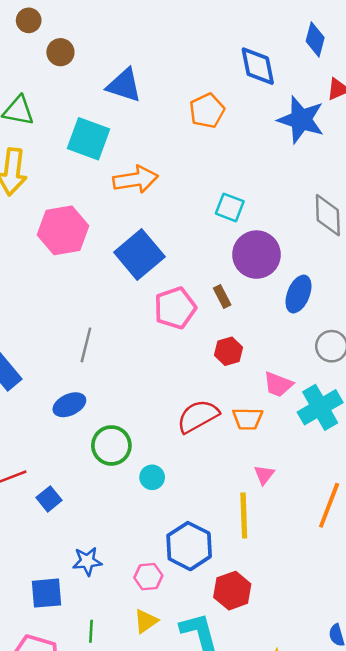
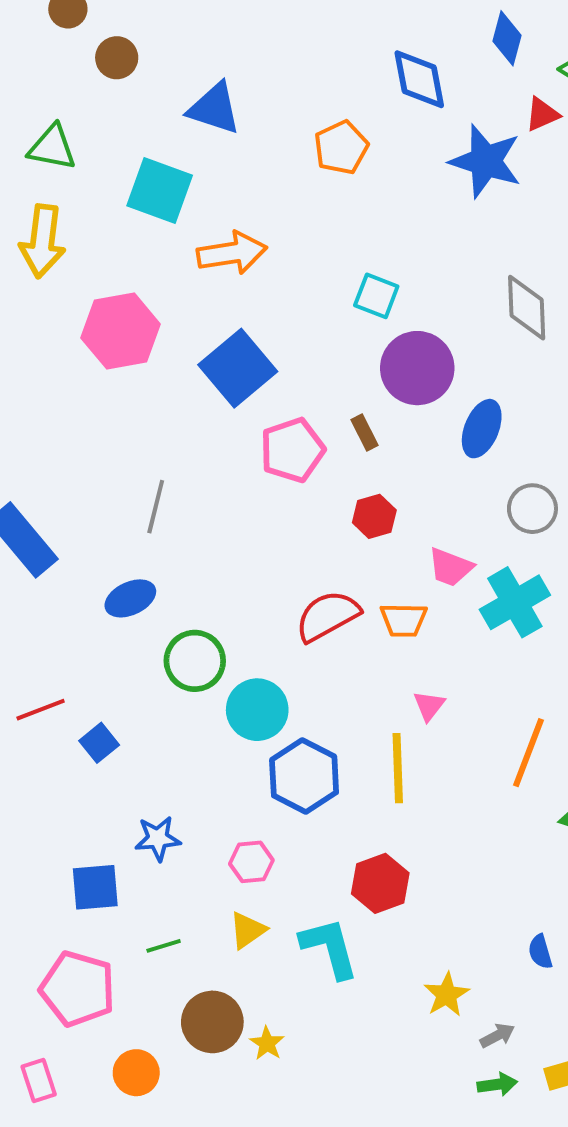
cyan circle: (152, 477) -> (257, 710), size x1.6
blue hexagon: (189, 546) -> (304, 776), moved
green line: (91, 631) -> (164, 946), turned 70

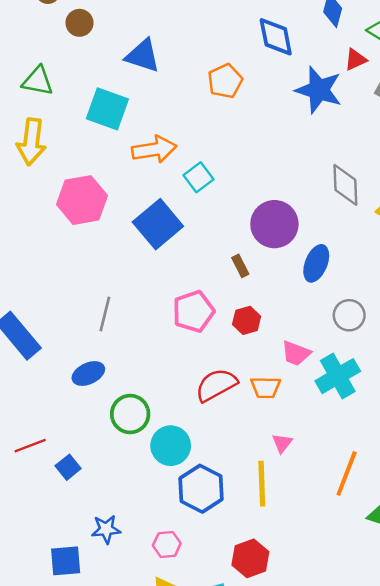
cyan square: (376, 296) -> (198, 177), moved, turned 32
pink pentagon: (292, 450) -> (193, 311), moved

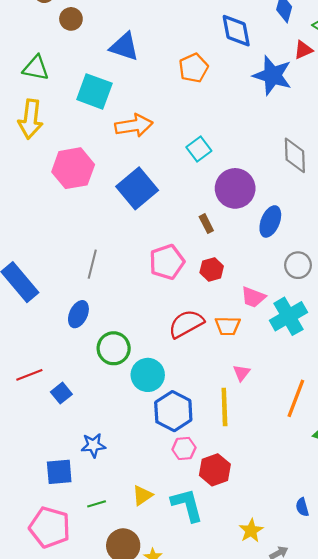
cyan square: (198, 177) -> (199, 149), moved
blue ellipse: (88, 374) -> (78, 314), turned -40
pink hexagon: (167, 544) -> (184, 448), moved

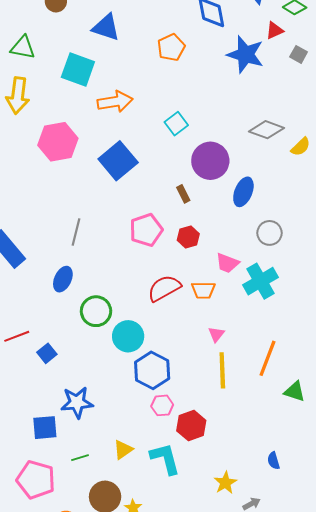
gray diamond: (295, 155) -> (266, 130), turned -68
yellow line: (224, 407) -> (222, 370), moved
blue star: (93, 445) -> (77, 402), size x1.4

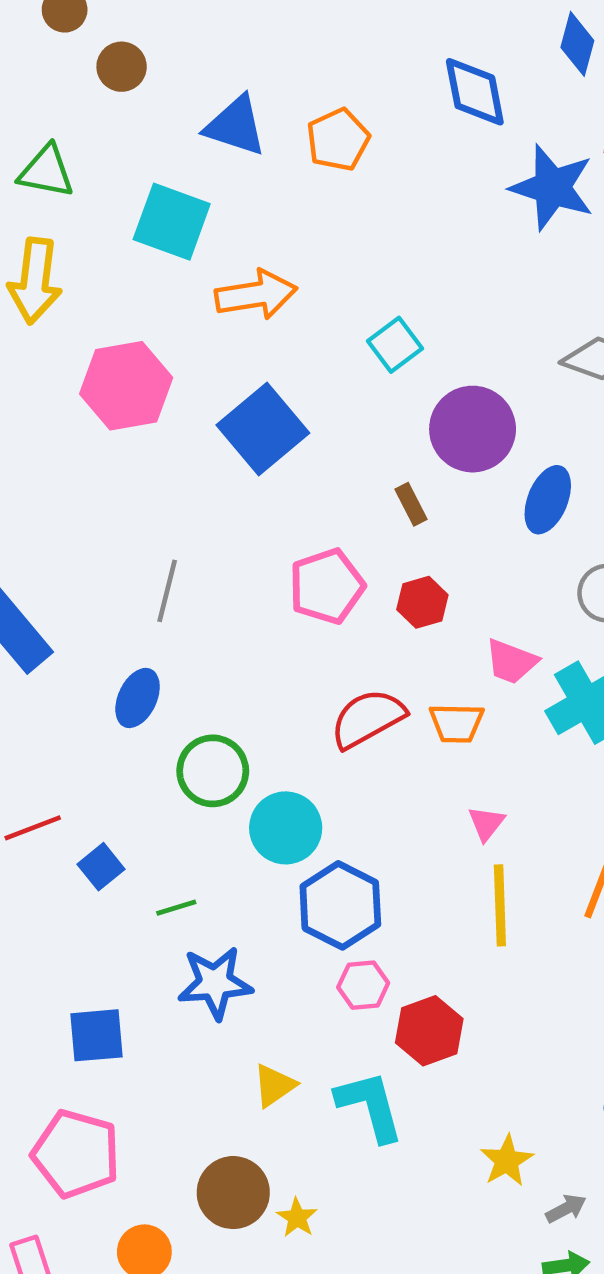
orange pentagon: (171, 47) -> (338, 140), moved
blue star: (77, 402) -> (215, 983), moved
green line: (80, 458) -> (176, 908), moved

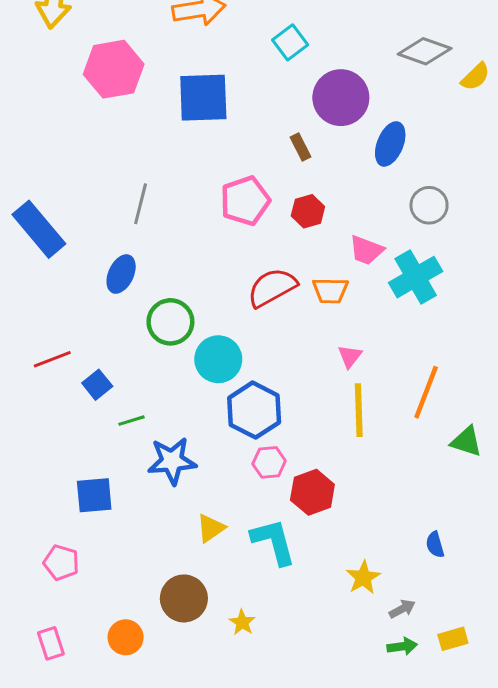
blue square: (263, 429) -> (203, 98), turned 38
green line: (176, 908) -> (132, 421), moved
pink pentagon: (76, 1154) -> (61, 563), moved, size x0.6
yellow star: (297, 1218) -> (242, 622), moved

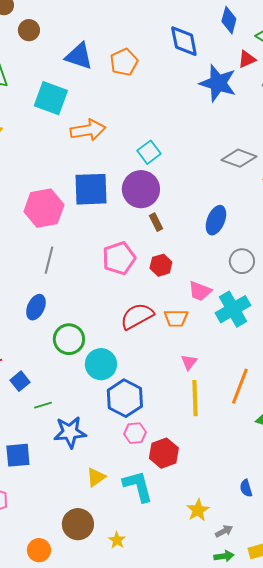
pink hexagon: (114, 69) -> (44, 208), moved
purple circle: (341, 98) -> (141, 189), moved

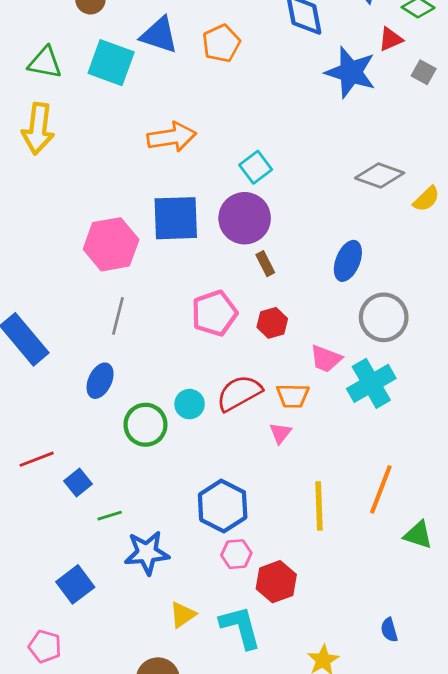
cyan square: (51, 98) -> (111, 63), moved
gray circle: (242, 261) -> (384, 317), size x1.4
pink triangle: (189, 362) -> (280, 433), moved
cyan circle: (101, 364) -> (190, 404), moved, size x0.7
blue square: (18, 455) -> (75, 584), turned -32

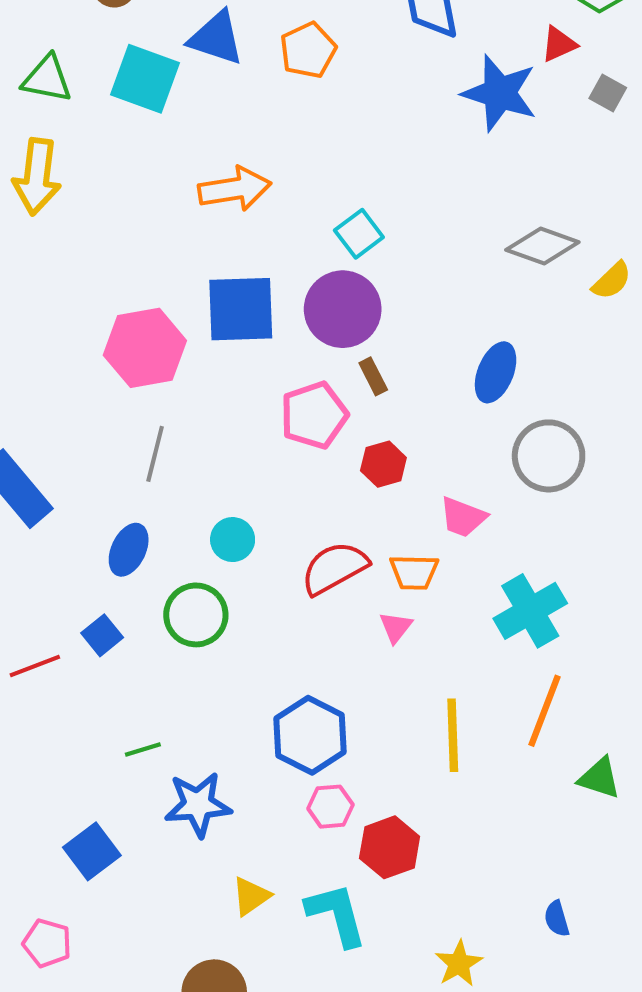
pink pentagon: (214, 313) -> (314, 415), moved
cyan cross: (371, 383) -> (530, 611), moved
cyan circle: (190, 404) -> (233, 540), moved
blue square: (78, 483) -> (102, 635), moved

